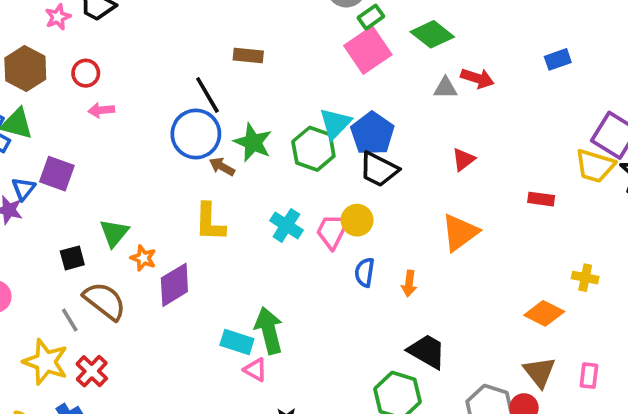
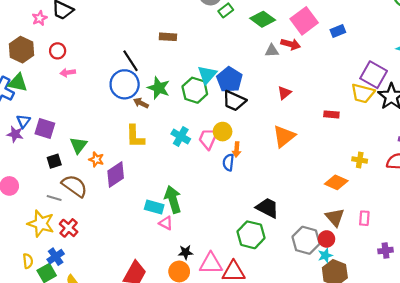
pink square: (368, 50) -> (304, 21), moved
brown rectangle: (248, 55) -> (168, 37), moved
purple square: (57, 174) -> (45, 128), moved
orange arrow: (409, 284) -> (237, 149), moved
gray line: (70, 320) -> (54, 198), turned -40

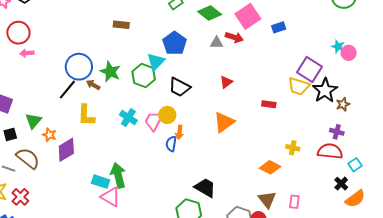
red circle: (58, 51) -> (18, 33), size x1.5
black line: (130, 61) -> (67, 90), moved, turned 70
blue pentagon: (229, 80) -> (175, 43), moved
pink triangle: (166, 223) -> (111, 197), size x1.5

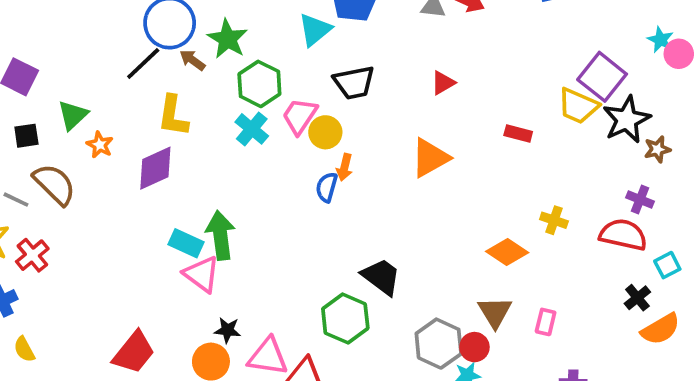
green hexagon: (144, 75) -> (259, 84), moved
black trapezoid: (179, 87) -> (354, 83), turned -45
pink trapezoid: (154, 121) -> (300, 116), moved
purple diamond: (66, 150) -> (155, 168), moved

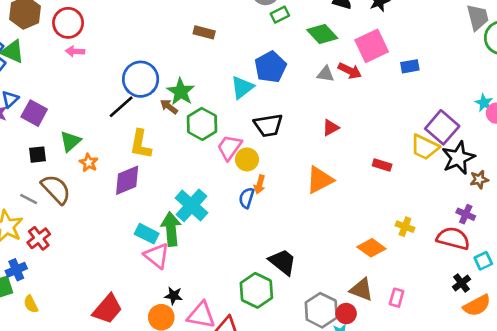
brown arrow: (192, 60) -> (169, 107), moved
cyan cross: (252, 129) -> (191, 205), moved, size x1.4
brown triangle: (495, 312) -> (361, 290), turned -40

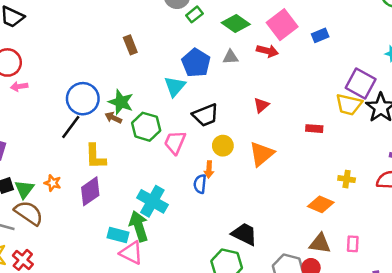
brown rectangle: (204, 32) -> (130, 45), turned 66
gray triangle: (326, 74) -> (231, 57), moved
green triangle: (70, 141) -> (24, 189), moved
yellow circle: (247, 159) -> (223, 146), moved

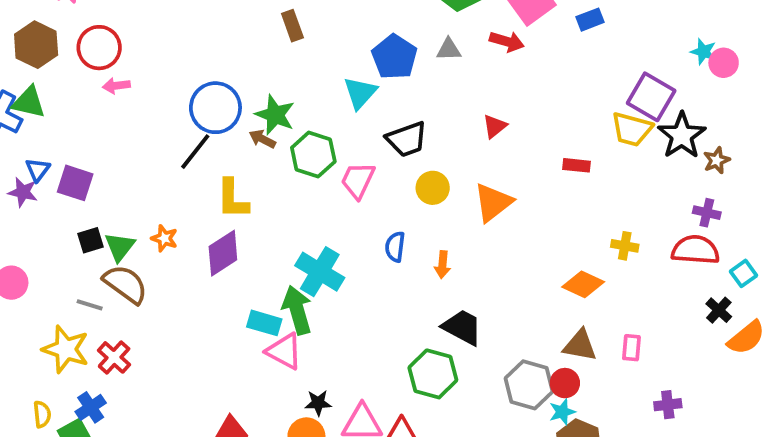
orange arrow: (209, 169) -> (442, 265), moved

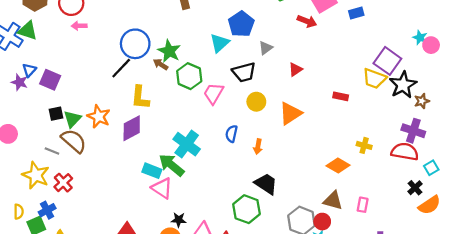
gray triangle: (449, 49) -> (266, 48), moved, turned -40
purple cross: (707, 213) -> (413, 131), size x1.5
orange star: (164, 238) -> (99, 116), size x1.5
green arrow: (297, 310) -> (172, 165), turned -40

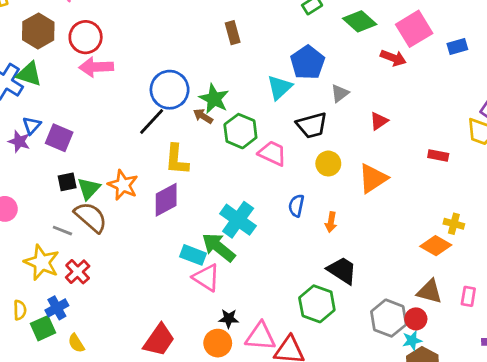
pink arrow: (79, 26) -> (96, 67), size x1.6
pink trapezoid: (214, 93) -> (272, 153), turned 85
yellow cross: (364, 145) -> (454, 224), moved

